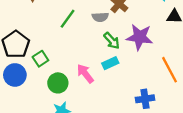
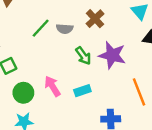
gray semicircle: (100, 17) -> (65, 29), moved
cyan rectangle: (110, 63) -> (82, 91), moved

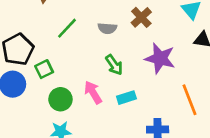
green line: (41, 28) -> (67, 28), moved
green arrow: (83, 56) -> (114, 65), moved

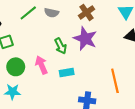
gray semicircle: (107, 28) -> (52, 13), moved
purple star: (160, 58) -> (85, 39), moved

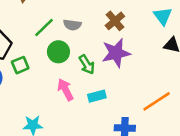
purple star: (85, 39) -> (116, 53), turned -30
green circle: (16, 67) -> (58, 52), moved
orange line: (115, 81) -> (157, 101), turned 75

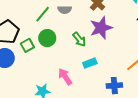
green circle: (58, 52) -> (47, 38), moved
pink arrow: (65, 90) -> (65, 77), moved

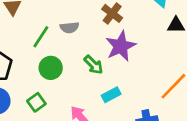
green square: (27, 45) -> (36, 102), moved

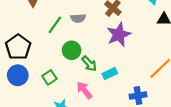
green arrow: (93, 65) -> (89, 64), moved
green circle: (51, 68) -> (72, 50), moved

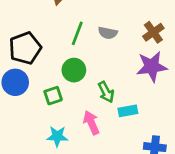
green line: (55, 25) -> (77, 33), turned -30
green circle: (72, 50) -> (74, 70), moved

